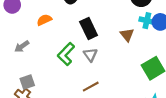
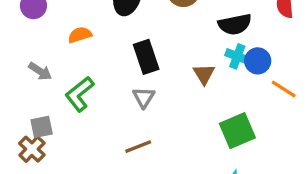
gray arrow: (22, 46) -> (40, 71), turned -120
green L-shape: (66, 54) -> (80, 94), moved

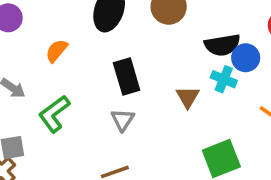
orange semicircle: (80, 35) -> (57, 51), turned -35
blue circle: (258, 61) -> (246, 58), moved

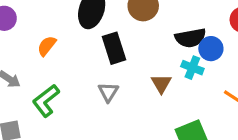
black rectangle: (127, 77) -> (114, 48), moved
gray triangle: (123, 120) -> (108, 92), moved

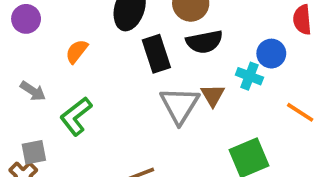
black semicircle: (190, 38) -> (204, 42), moved
gray triangle: (108, 92) -> (180, 105), moved, size x1.6

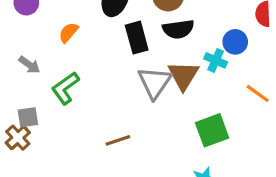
brown triangle: (213, 95) -> (183, 75), size x1.5

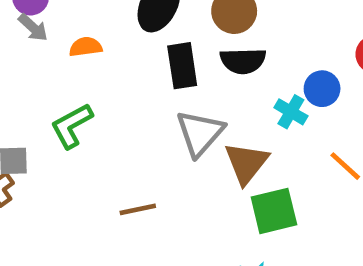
orange semicircle: (68, 32) -> (86, 47), turned 35
gray arrow: (29, 65) -> (33, 28), moved
brown triangle: (183, 75) -> (246, 163), moved

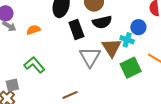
green L-shape: (72, 126) -> (34, 65), turned 90
brown triangle: (246, 163) -> (112, 48), moved
green square: (274, 211) -> (131, 68), moved

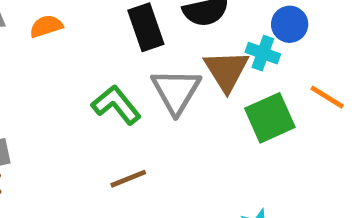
green L-shape: (34, 65) -> (116, 105), moved

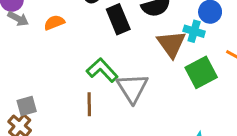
gray triangle: (176, 91) -> (132, 88), moved
brown line: (128, 179) -> (89, 104), moved, turned -65

